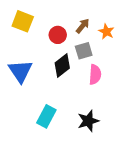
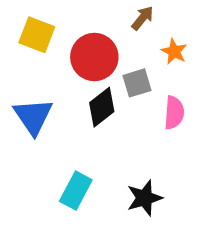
brown arrow: (83, 26) -> (143, 18), moved
red circle: (58, 35) -> (94, 57), size x1.6
pink semicircle: (95, 75) -> (174, 113), moved

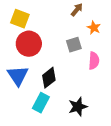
red circle: (94, 57) -> (29, 44), moved
black diamond: (102, 107) -> (49, 78), moved
blue triangle: (33, 116) -> (18, 76), moved

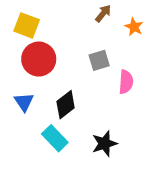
orange star: (94, 28) -> (134, 27), moved
blue triangle: (18, 76) -> (24, 102), size x0.7
cyan rectangle: (41, 103) -> (55, 138), turned -72

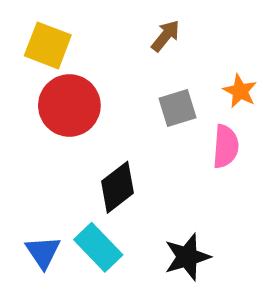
brown arrow: (103, 13) -> (166, 36), moved
orange star: (134, 27) -> (240, 91), moved
blue triangle: (24, 102) -> (43, 252), moved

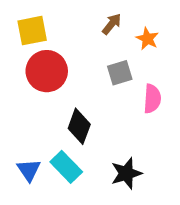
yellow square: (48, 45) -> (32, 31), turned -32
orange star: (240, 91) -> (147, 39), moved
black diamond: (117, 187) -> (79, 126), turned -32

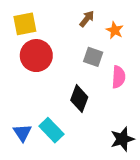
gray square: (120, 73) -> (93, 57), turned 36
black diamond: (79, 126) -> (79, 99), moved
black star: (126, 173) -> (122, 139), moved

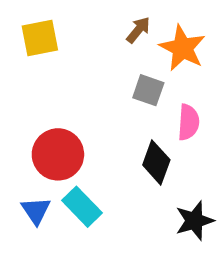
orange star: (115, 30) -> (182, 48), size x1.6
red circle: (36, 56) -> (58, 154), moved
black diamond: (79, 99) -> (156, 162), moved

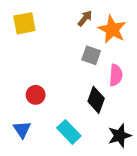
red circle: (58, 154) -> (36, 95), size x0.6
cyan rectangle: (82, 207) -> (69, 132), moved

